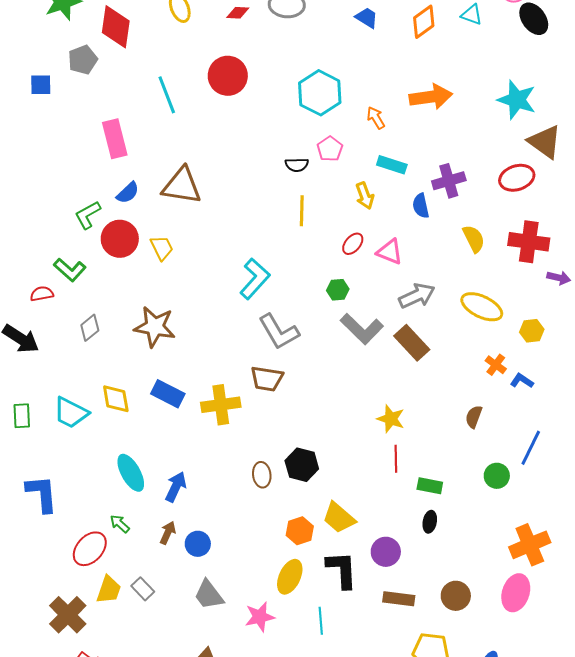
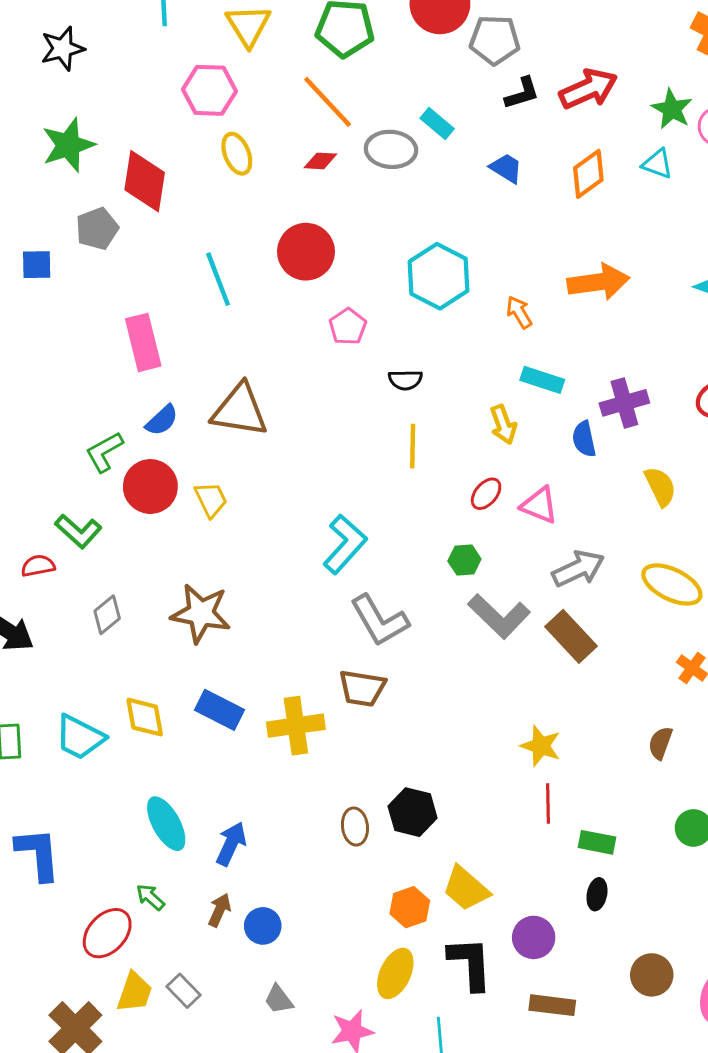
pink pentagon: (330, 149) -> (348, 327), moved
gray trapezoid: (209, 595) -> (279, 999), size x0.7
brown circle: (456, 596) -> (652, 975), moved

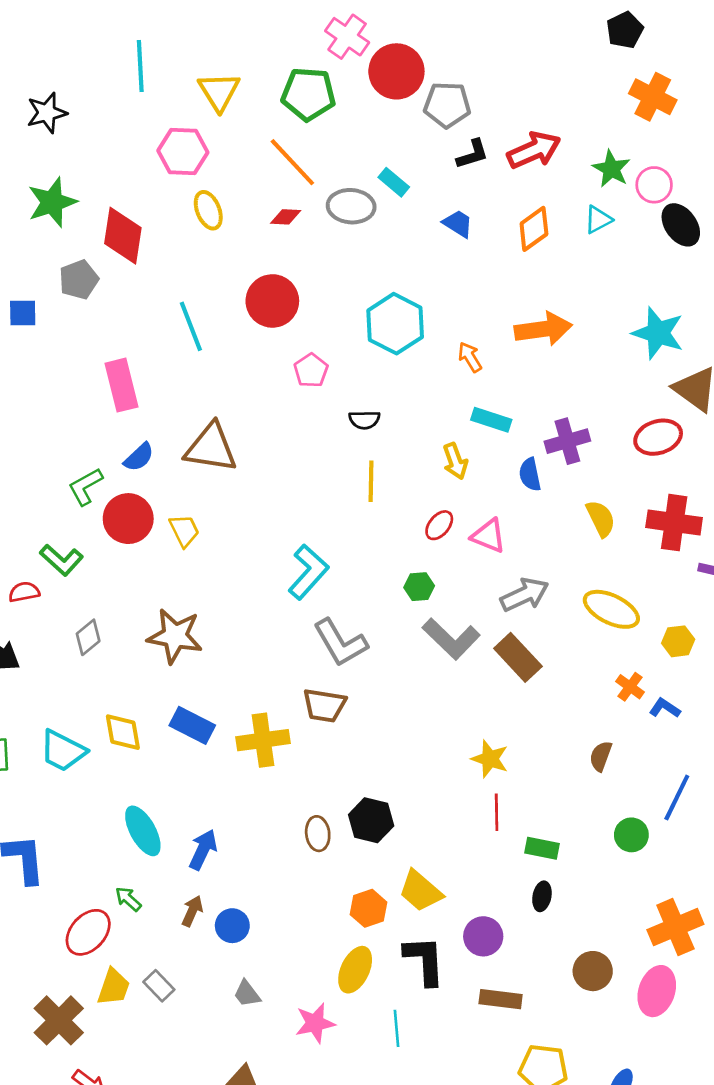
cyan triangle: (657, 164) -> (598, 220), turned -48

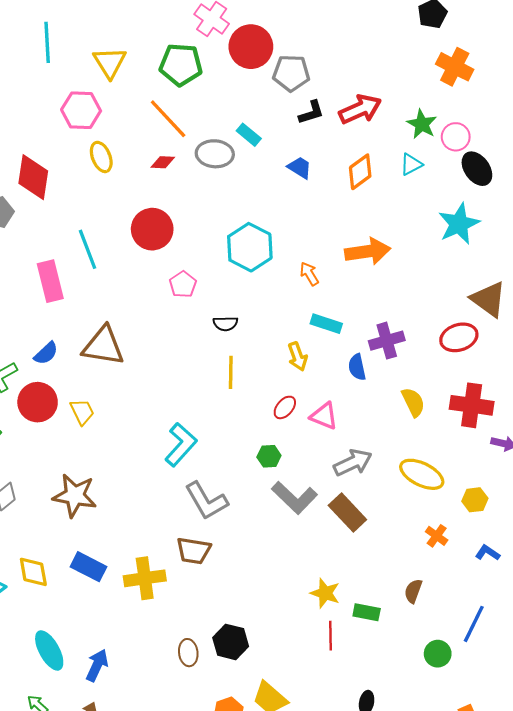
cyan star: (658, 333) -> (459, 224), moved, turned 30
pink rectangle: (122, 385) -> (50, 281), moved
blue L-shape: (665, 708) -> (488, 553), moved
green rectangle: (542, 848) -> (367, 612), moved

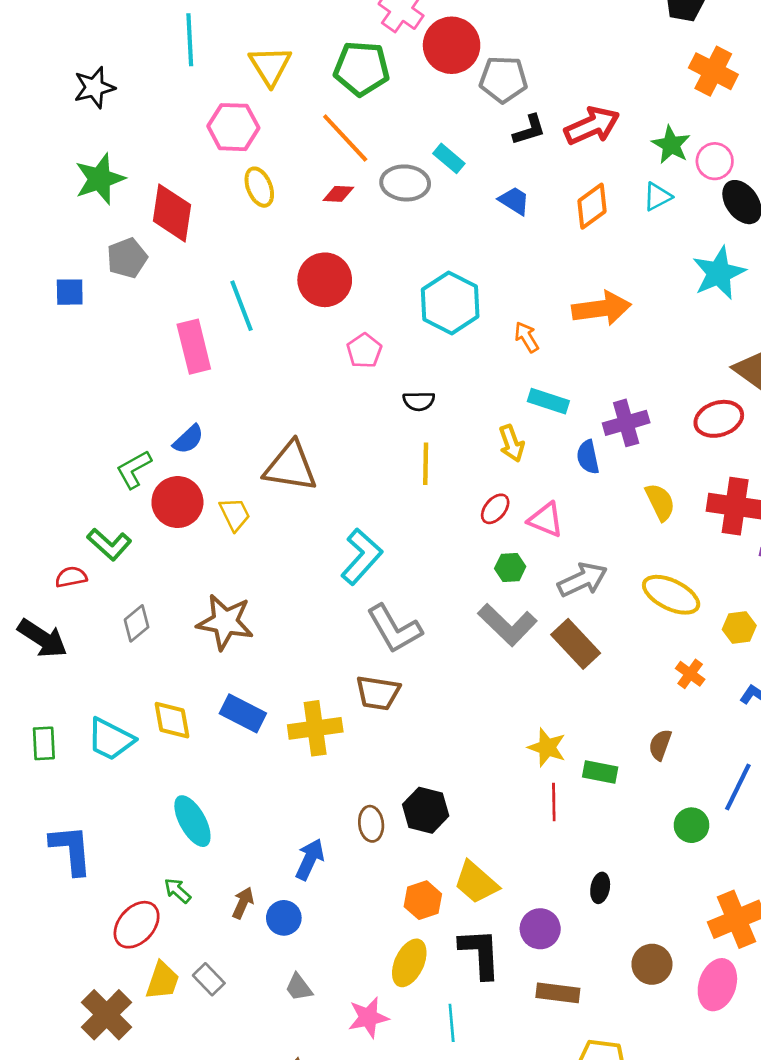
brown triangle: (103, 346) -> (291, 467), moved
green hexagon: (269, 456) -> (510, 567), moved
blue arrow: (97, 665) -> (310, 859), moved

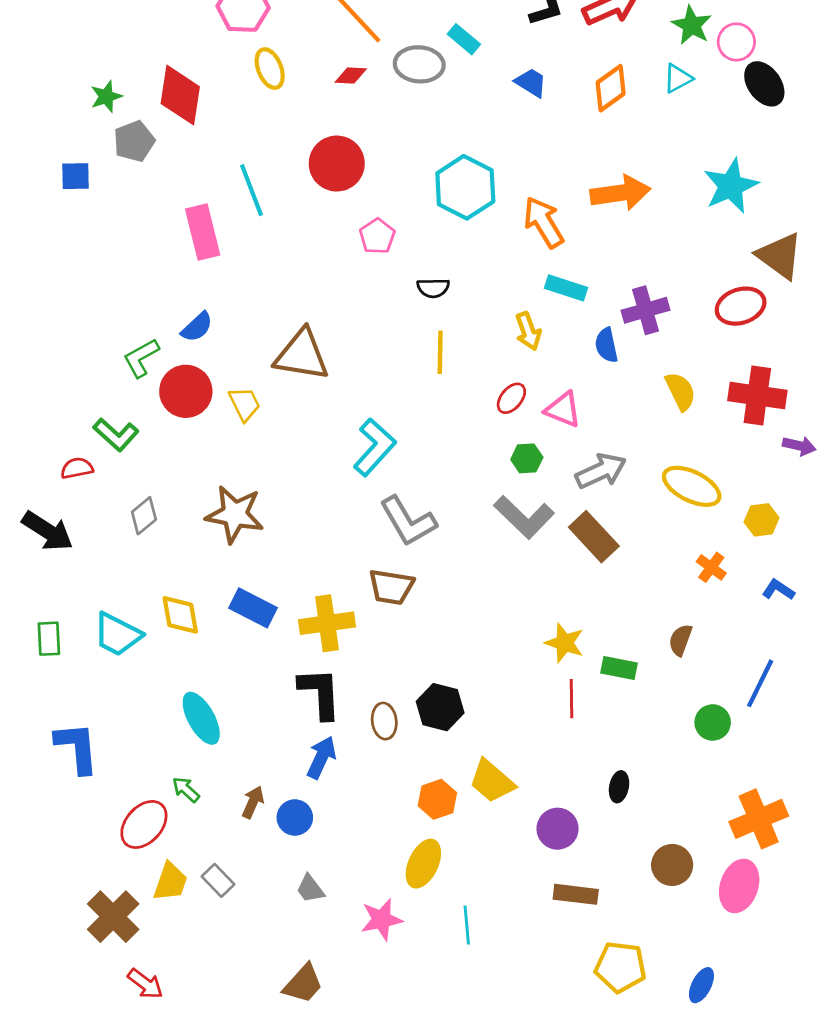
green star: (100, 179) -> (106, 96), moved, size x0.6
cyan star: (719, 273) -> (731, 186), moved
orange arrow: (527, 337) -> (544, 222), size x1.6
black L-shape: (480, 953) -> (320, 693), moved

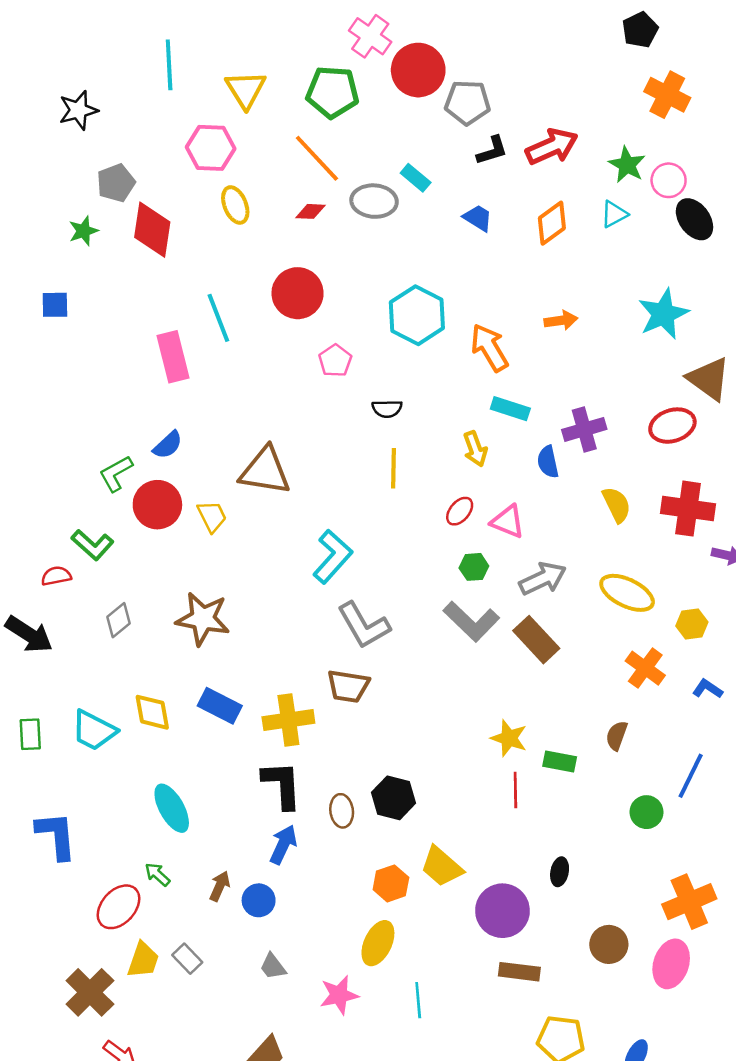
gray pentagon: (134, 141) -> (116, 183), moved
orange arrow: (620, 193) -> (561, 320), size x0.6
orange cross: (711, 567) -> (645, 668), size x1.4
purple circle: (558, 829) -> (502, 911), size x1.4

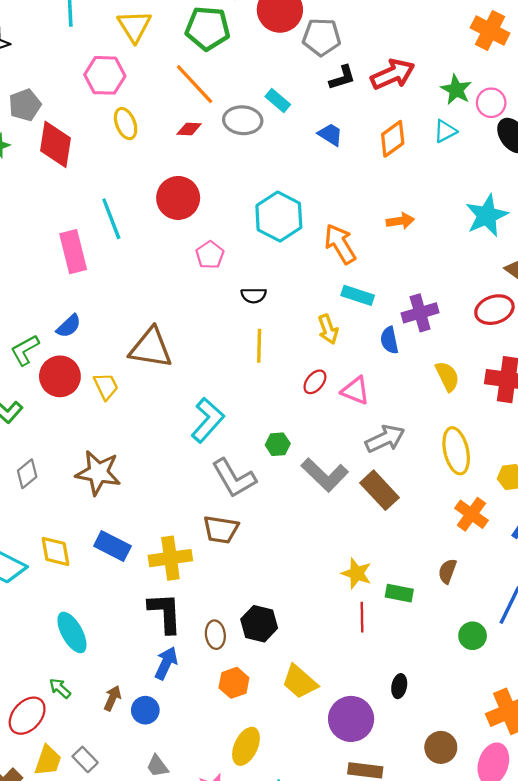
green hexagon: (474, 567) -> (278, 444), moved
yellow ellipse: (627, 593) -> (456, 451), turned 51
orange hexagon: (391, 883) -> (234, 683), moved

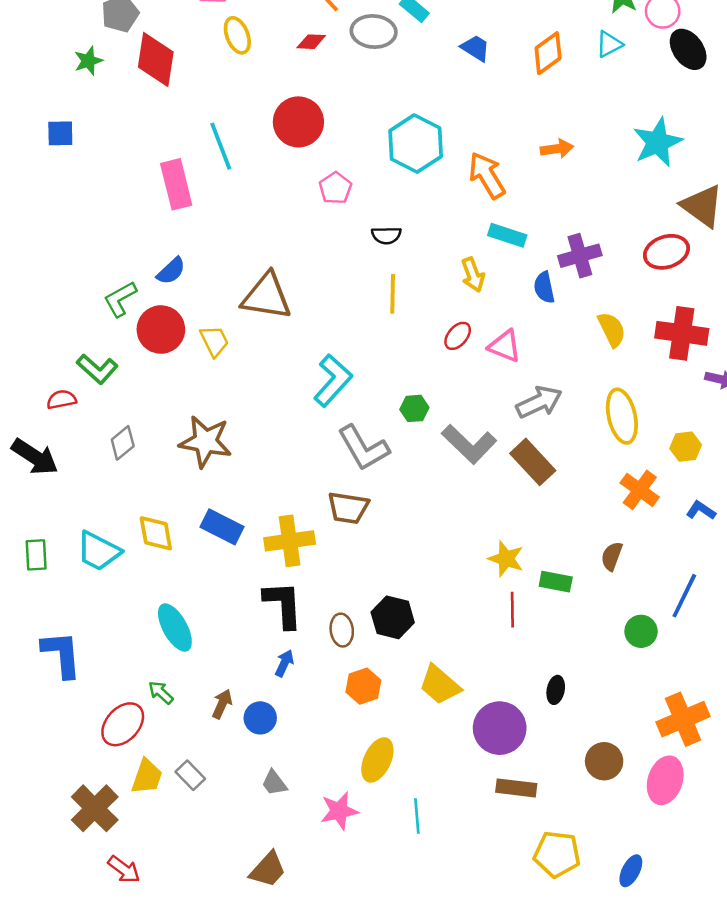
blue arrow: (166, 663) -> (284, 663), size x0.7

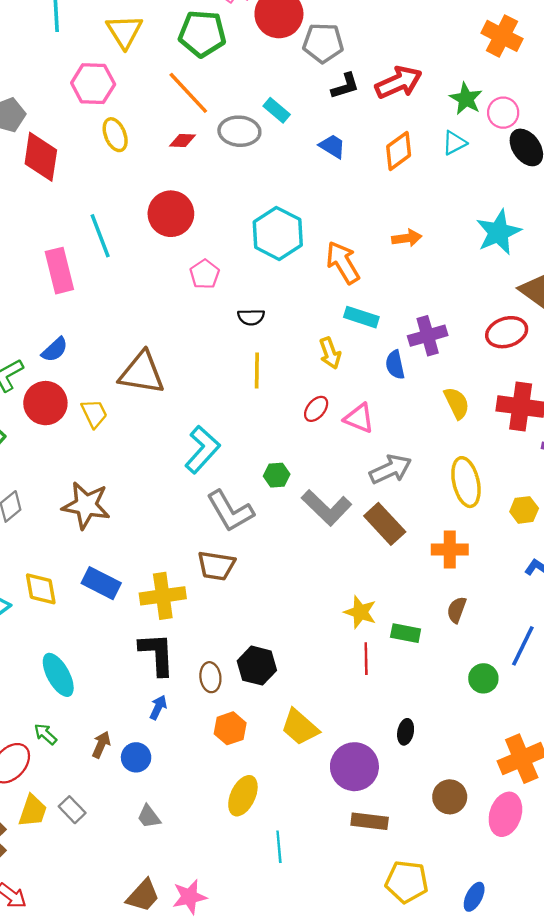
orange cross: (640, 490) -> (450, 549), moved, turned -36
pink star: (339, 811) -> (189, 897), moved

